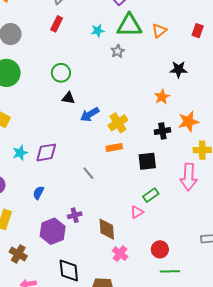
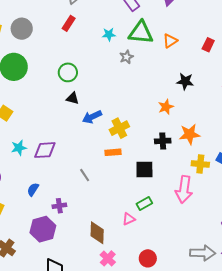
purple cross: (75, 215) -> (59, 206), moved

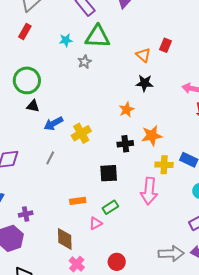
orange triangle: (170, 41) -> (143, 55), moved, turned -42
green circle: (68, 72) -> (27, 80), size x1.4
orange rectangle: (113, 152) -> (78, 201), moved
gray line: (85, 175) -> (50, 158), moved, turned 64

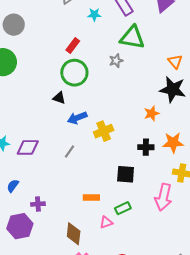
red rectangle: (25, 31) -> (73, 46), moved
cyan star: (66, 40) -> (94, 15), moved
green circle: (27, 80) -> (74, 73), moved
black star: (144, 83) -> (173, 89), size x1.5

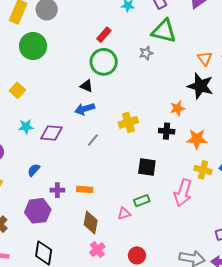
blue arrow: (77, 118) -> (85, 109), moved
black cross: (146, 147) -> (167, 131), moved
orange rectangle: (91, 198) -> (85, 189), moved

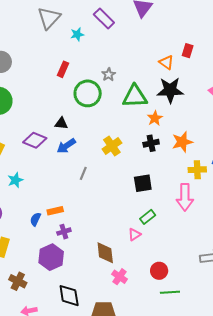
green triangle: (164, 31) -> (135, 96), moved
green circle: (104, 62) -> (88, 93), moved
purple diamond: (51, 133) -> (35, 140), moved, turned 35
orange rectangle: (85, 189) -> (55, 211), moved

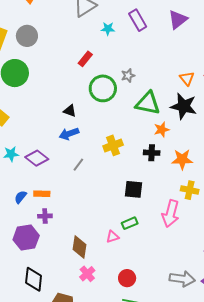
purple diamond: (35, 140) -> (37, 158), moved

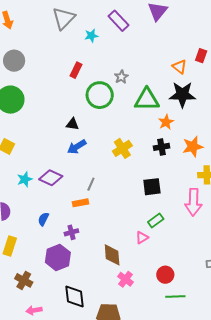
gray line: (78, 165) -> (91, 184), moved
orange rectangle: (42, 194) -> (80, 203), moved

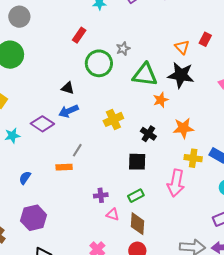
black cross: (161, 147) -> (148, 134), moved, turned 35
purple diamond: (51, 178) -> (42, 124), moved
purple cross: (71, 232) -> (101, 195), moved
pink triangle: (142, 238) -> (113, 214), moved, turned 40
brown diamond: (112, 255) -> (138, 224), moved

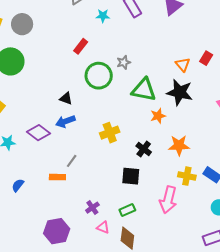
purple cross: (101, 195) -> (92, 208), turned -32
purple hexagon: (34, 218) -> (57, 231), moved

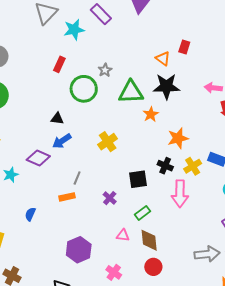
cyan star: (103, 16) -> (74, 30), size x1.5
black cross: (144, 149) -> (165, 166), moved
yellow cross: (187, 176) -> (193, 166), turned -30
purple cross: (92, 208) -> (110, 198), moved

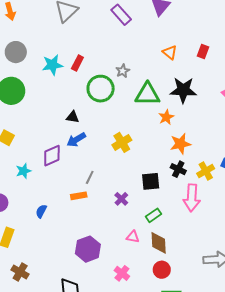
cyan star: (74, 30) -> (52, 65), moved
orange triangle: (163, 59) -> (170, 52), moved
orange star: (178, 138) -> (180, 144), moved
purple diamond: (38, 158) -> (52, 156), turned -50

